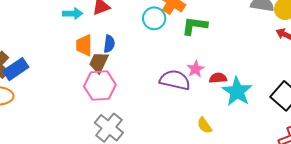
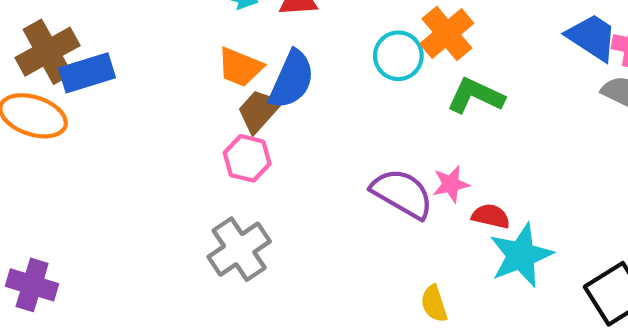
blue semicircle: (109, 44) -> (292, 80), size x1.6
orange trapezoid: (84, 45) -> (240, 67), turned -85
pink hexagon: (100, 86) -> (247, 158), size x0.7

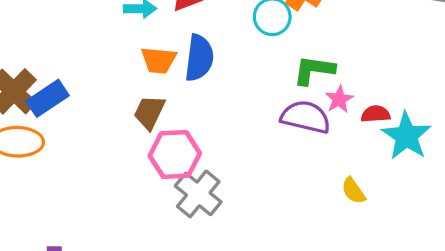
green L-shape: (476, 96) -> (314, 70), moved
brown trapezoid: (259, 111) -> (149, 112), moved
pink hexagon: (247, 158) -> (175, 155), moved, size x1.4

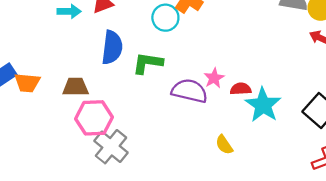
orange trapezoid: (159, 60) -> (27, 83), moved
green L-shape: (314, 70) -> (148, 63), moved
brown trapezoid: (149, 112) -> (76, 87), turned 64

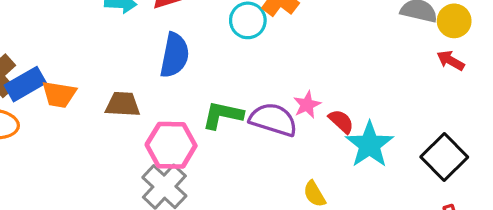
green L-shape: (148, 63) -> (223, 115), moved
red semicircle: (241, 89) -> (341, 121), turned 42
pink hexagon: (94, 118) -> (171, 145), moved

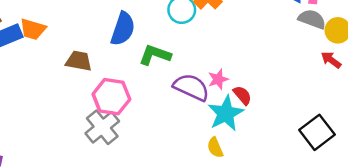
orange trapezoid: (59, 94) -> (33, 29), moved
green L-shape: (223, 115) -> (155, 55), moved
cyan star: (369, 145) -> (226, 113), moved

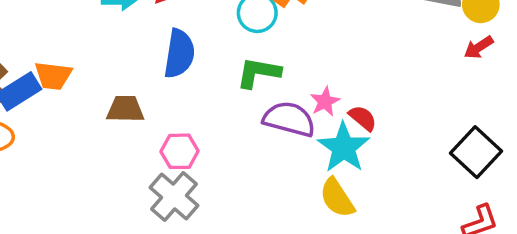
green L-shape: (155, 55) -> (258, 73), moved
red arrow: (331, 60) -> (479, 47), turned -60
pink hexagon: (111, 97) -> (180, 151), size x0.7
yellow semicircle: (215, 148) -> (337, 198), size x1.4

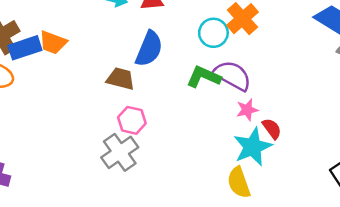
brown trapezoid: (125, 109) -> (121, 79), moved
purple semicircle: (289, 119) -> (232, 75), moved

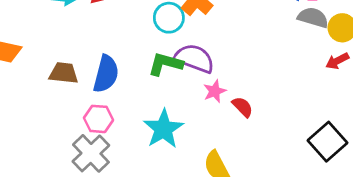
blue semicircle: (149, 49) -> (106, 74), moved
brown trapezoid: (121, 79) -> (64, 73), moved
cyan star: (253, 147) -> (163, 129), moved

